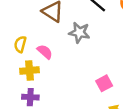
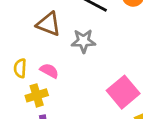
pink square: (104, 83) -> (123, 92), size x1.6

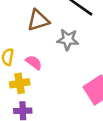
brown triangle: (49, 24) -> (38, 20), turned -45

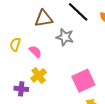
yellow cross: (20, 83) -> (39, 75), moved, turned -35

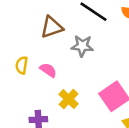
yellow cross: (39, 75) -> (69, 99), moved

